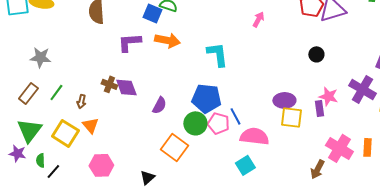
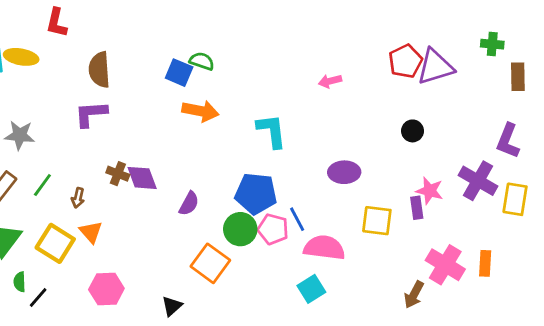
pink arrow: (258, 19) -> (330, 81), turned -133
purple L-shape: (129, 42) -> (91, 114), moved
purple ellipse: (284, 100) -> (344, 172), moved

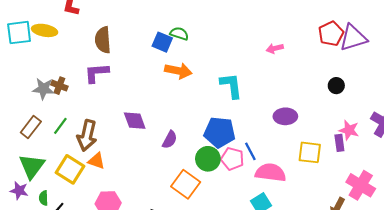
brown cross: (118, 174) -> (59, 86), moved
brown arrow: (78, 198) -> (87, 135), size x2.0
orange triangle: (91, 232) -> (97, 161), turned -30

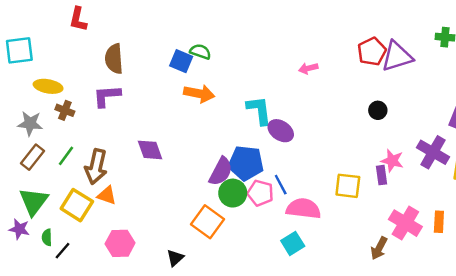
yellow ellipse: (45, 30) -> (48, 86), moved
gray star: (43, 89) -> (30, 124), moved
purple ellipse: (285, 116) -> (281, 131), moved, turned 35
purple semicircle: (170, 140) -> (221, 171), moved, size x1.4

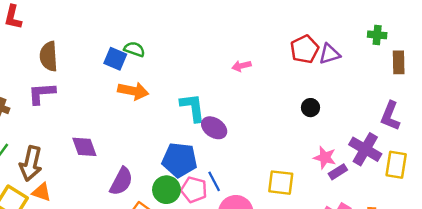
purple triangle: (397, 56) -> (330, 54), size x0.7
purple semicircle: (221, 171) -> (121, 181), moved
purple rectangle: (381, 175) -> (338, 172), moved, turned 66

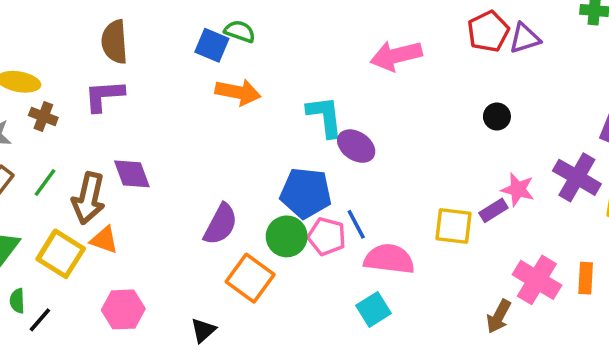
pink arrow: (241, 66) -> (396, 56), size x1.8
purple diamond: (84, 147) -> (132, 174), moved
purple rectangle: (338, 172) -> (493, 210), moved

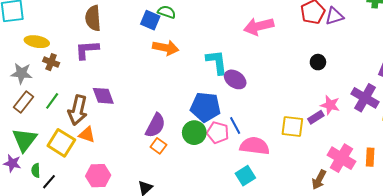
orange square: (250, 278) -> (158, 146), moved, size x0.6

